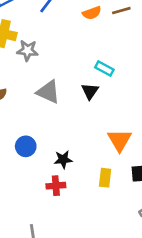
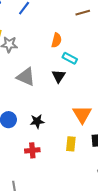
orange semicircle: (92, 13) -> (57, 40), moved, turned -56
black star: (63, 159) -> (37, 121), moved

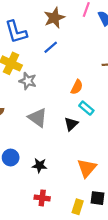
yellow rectangle: (71, 144) -> (78, 207), moved
red cross: (32, 150) -> (42, 198), moved

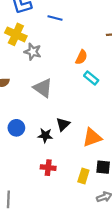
blue line: (51, 47) -> (55, 18), turned 56
black triangle: (71, 124) -> (63, 124), moved
orange triangle: (87, 168) -> (92, 137), turned 30

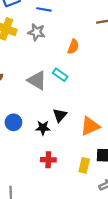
gray star: (33, 52) -> (37, 32), moved
cyan rectangle: (91, 78) -> (60, 75), moved

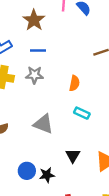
cyan rectangle: (60, 75) -> (82, 113), moved
black star: (43, 128) -> (47, 175), moved

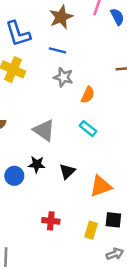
gray star: (34, 75) -> (63, 77), moved
black star: (47, 175) -> (37, 164), moved

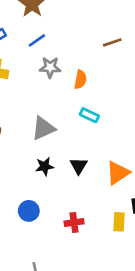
blue line: (57, 50) -> (37, 40), turned -35
gray triangle: (44, 130) -> (43, 128), turned -45
blue circle: (14, 176) -> (29, 211), moved

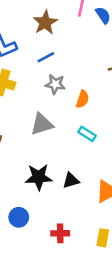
gray triangle: (43, 128) -> (42, 124), moved
black star: (45, 166) -> (39, 177), size x1.5
black triangle: (79, 166) -> (71, 180), turned 36

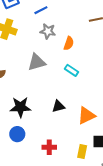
black star: (39, 177) -> (20, 107), moved

